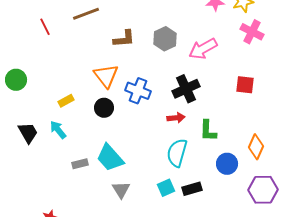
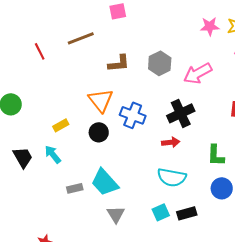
green L-shape: (208, 131) -> (216, 155), moved
cyan semicircle: (177, 153) -> (172, 177), turned -96

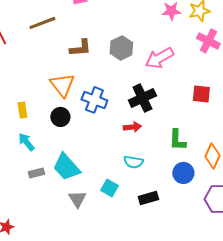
yellow rectangle: (61, 125) -> (22, 110), turned -70
cyan arrow: (53, 154) -> (26, 142), moved
cyan semicircle: (172, 177) -> (133, 162), size x0.7
cyan square: (161, 212) -> (109, 188), moved, turned -36

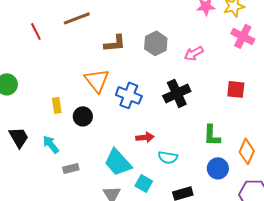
pink arrow: (159, 58) -> (194, 53), size x0.7
black circle: (60, 117) -> (83, 116), moved
red arrow: (132, 127) -> (145, 137), moved
cyan arrow: (26, 142) -> (51, 144), moved
cyan trapezoid: (66, 167) -> (118, 162), moved

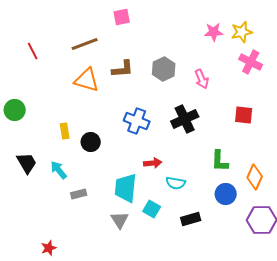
red line: (36, 31) -> (33, 51), moved
pink arrow: (194, 53) -> (202, 79), turned -84
orange triangle: (97, 80) -> (87, 80), moved, turned -36
cyan trapezoid: (118, 162) -> (126, 188), turned 48

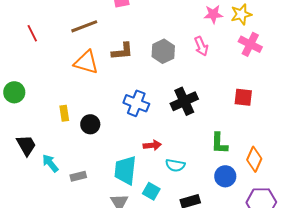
pink arrow: (202, 79) -> (201, 46), moved
cyan arrow: (59, 170) -> (50, 163), moved

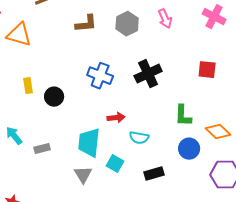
orange triangle: (86, 62) -> (19, 35), moved
orange diamond: (254, 159) -> (218, 132), turned -70

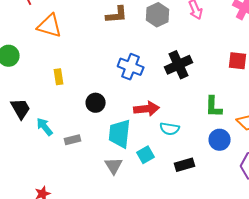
black circle: (54, 97) -> (96, 103), moved
red arrow: (116, 118) -> (147, 109), size x1.4
cyan square: (115, 164) -> (146, 155), turned 30

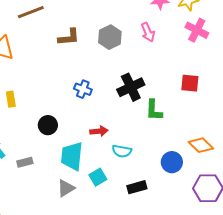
blue cross: (131, 67) -> (83, 89), size x0.7
green L-shape: (214, 107) -> (154, 110), moved
red arrow: (147, 109) -> (99, 131), size x0.7
gray triangle: (114, 166) -> (66, 188), turned 30

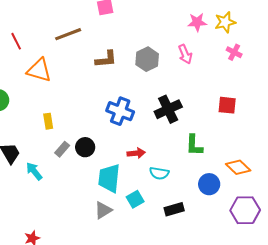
pink cross: (197, 30) -> (234, 52), size x0.7
blue cross: (83, 89) -> (120, 111), size x1.5
green L-shape: (154, 110) -> (194, 145), moved
gray rectangle: (25, 162) -> (62, 149), moved, turned -35

